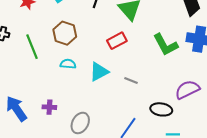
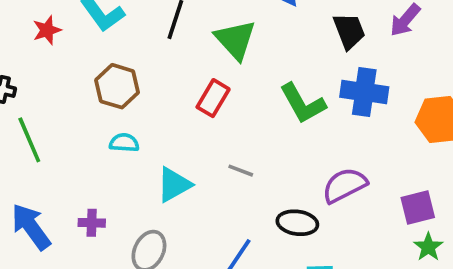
red rectangle: (117, 41) -> (213, 98), turned -30
green line: (32, 47) -> (29, 140), moved
cyan triangle: (99, 72) -> (174, 185), moved

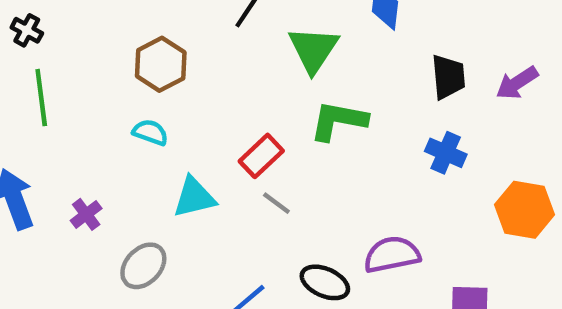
blue cross: (364, 92) -> (446, 153), size x0.7
red rectangle: (213, 98) -> (261, 156), moved
green L-shape: (303, 103) -> (338, 121), moved, turned 114
purple cross: (92, 223) -> (86, 214), turned 35

